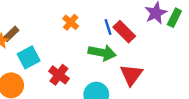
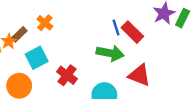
orange cross: (71, 22) -> (45, 23), moved
red triangle: (131, 75) -> (139, 75), turned -45

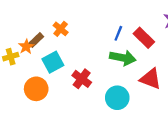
blue line: (116, 27) -> (118, 33), moved, turned 40

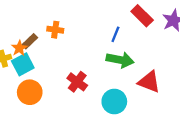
orange cross: (61, 29) -> (55, 30), turned -32
red rectangle: (144, 38) -> (142, 16), moved
cyan square: (53, 62) -> (23, 64), moved

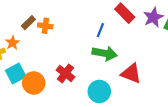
brown rectangle: (30, 41) -> (28, 23), moved
cyan square: (23, 64) -> (16, 73), moved
orange circle: (30, 92) -> (34, 83), moved

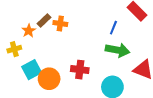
orange star: (13, 43) -> (29, 31), moved
red cross: (65, 73) -> (80, 70), turned -30

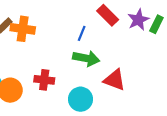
orange cross: (60, 24) -> (23, 29), size x1.5

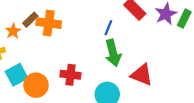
green arrow: (86, 58) -> (113, 53), turned 65

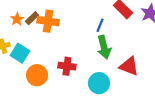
orange star: (13, 31) -> (17, 19), moved
cyan square: (17, 75) -> (20, 53), moved, turned -30

